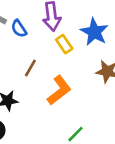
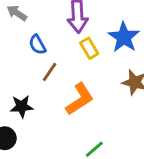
blue semicircle: (19, 29) -> (37, 45), moved

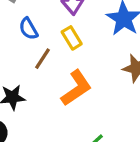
yellow rectangle: (89, 48) -> (72, 38), moved

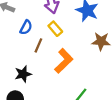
blue semicircle: (28, 29) -> (26, 27), turned -112

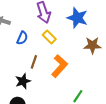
brown line: (38, 45) -> (34, 62), moved

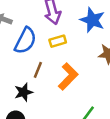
yellow rectangle: (49, 37) -> (58, 41), turned -64
blue semicircle: (22, 38) -> (25, 41), size x1.6

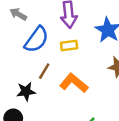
orange L-shape: (68, 76) -> (74, 83), turned -104

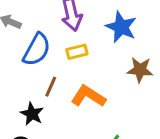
black star: (26, 91) -> (32, 114), turned -30

